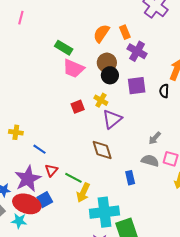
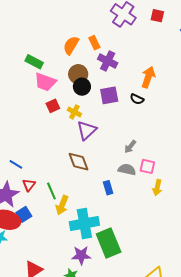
black semicircle: (164, 91) -> (137, 99), turned -64
red square: (78, 107) -> (53, 106), moved
green line: (73, 178) -> (51, 191), turned 42

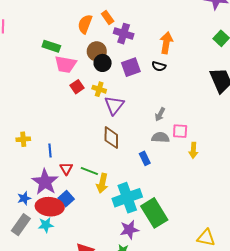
brown diamond: (78, 162) -> (111, 138), turned 30
blue line: (16, 164) -> (50, 151), turned 64
green line: (51, 191) -> (89, 171), turned -36

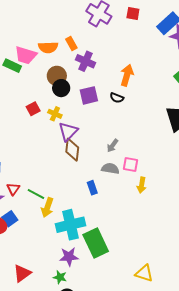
orange semicircle: (85, 24) -> (48, 47), turned -120
pink trapezoid: (66, 64) -> (26, 55), moved
brown diamond: (111, 138) -> (72, 150), moved

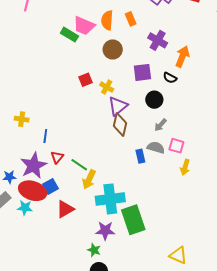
orange semicircle: (48, 47) -> (107, 20), turned 90
purple cross: (86, 61) -> (158, 40), moved
black circle: (61, 88) -> (154, 100), moved
blue rectangle: (92, 188) -> (140, 156), moved
red triangle: (22, 273) -> (65, 209), moved

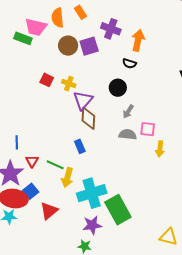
purple square: (142, 72) -> (89, 46), moved
red square: (86, 80) -> (47, 80), turned -32
blue rectangle: (140, 156) -> (80, 146), moved

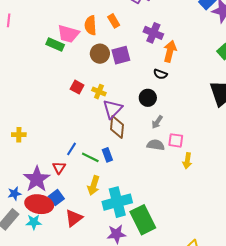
purple cross: (111, 29) -> (153, 33), moved
blue line: (17, 142) -> (72, 149), moved, turned 32
green line: (55, 165) -> (90, 157), moved

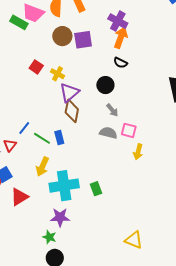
orange arrow: (170, 51) -> (121, 38), moved
gray arrow: (157, 122) -> (112, 110), turned -80
green rectangle: (143, 220) -> (96, 189), moved, size x0.5

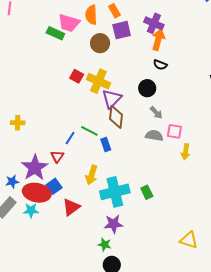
purple square: (83, 40) -> (122, 30), moved
yellow cross: (57, 74) -> (98, 81), size x1.6
green line: (42, 138) -> (89, 131), moved

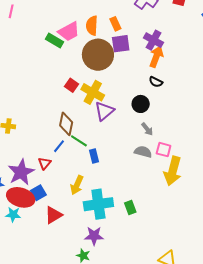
pink trapezoid: (69, 23) -> (69, 31), turned -50
brown circle: (100, 43) -> (98, 55), size x1.6
brown diamond: (116, 117) -> (66, 124), moved
yellow arrow: (186, 152) -> (173, 171), size x1.8

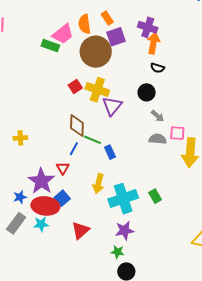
red square: (72, 85) -> (75, 87), turned 32
red triangle: (53, 215) -> (80, 230), moved

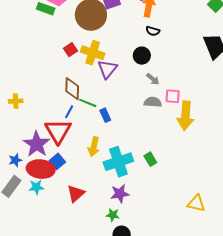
red triangle: (63, 168) -> (58, 131), size x2.0

